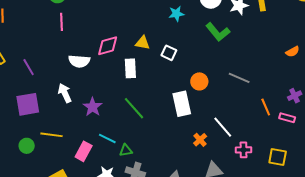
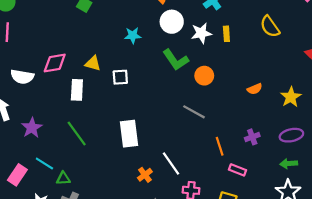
white square: (169, 53) -> (120, 77), turned -35
orange circle: (199, 81) -> (204, 76), moved
pink rectangle: (287, 118) -> (238, 170), moved

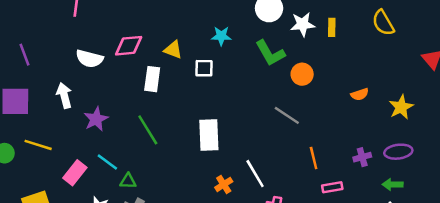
cyan star: (133, 35) -> (221, 36), moved
purple cross: (252, 137) -> (362, 157), moved
pink rectangle: (238, 170) -> (332, 187), turned -35

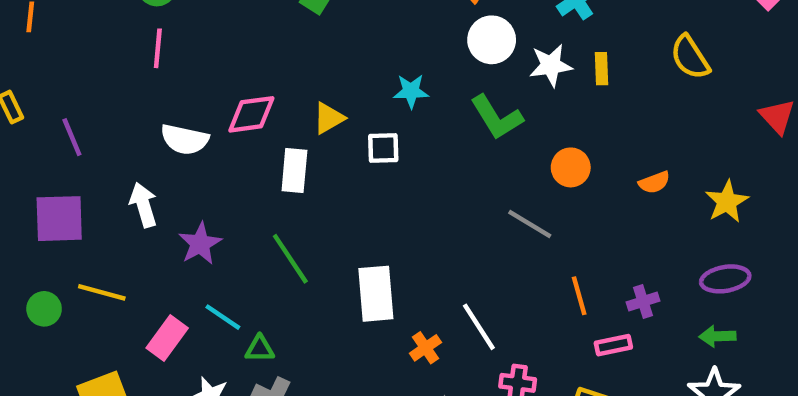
yellow triangle: (173, 50) -> (329, 118), turned -48
orange circle: (302, 74) -> (571, 167), moved
white rectangle: (209, 135) -> (376, 294), moved
purple cross: (362, 157) -> (643, 302), moved

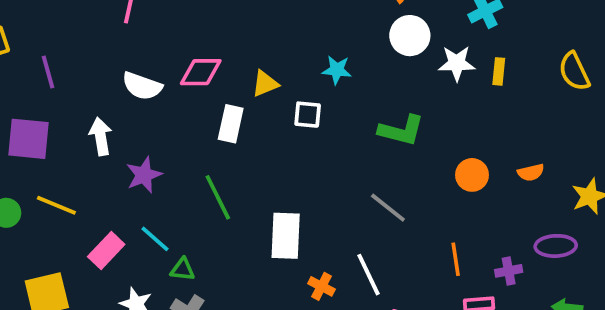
green L-shape: (497, 117) -> (401, 130), moved, turned -51
orange circle: (571, 167) -> (472, 175), moved
gray line: (530, 224) -> (388, 208), moved
purple ellipse: (725, 279) -> (556, 246), moved
orange cross: (425, 348) -> (321, 286), turned -35

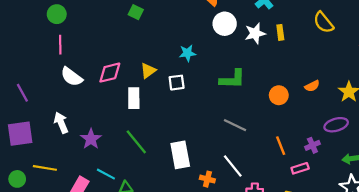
white semicircle: (142, 86) -> (72, 77), moved, turned 30

